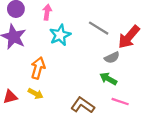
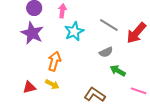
gray semicircle: (112, 58) -> (106, 52), moved
pink line: (120, 102) -> (139, 91), moved

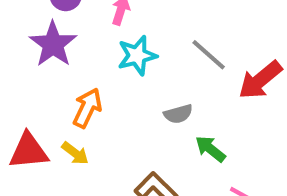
gray semicircle: (106, 52) -> (178, 114), moved
red triangle: (29, 87) -> (29, 151), size x1.5

